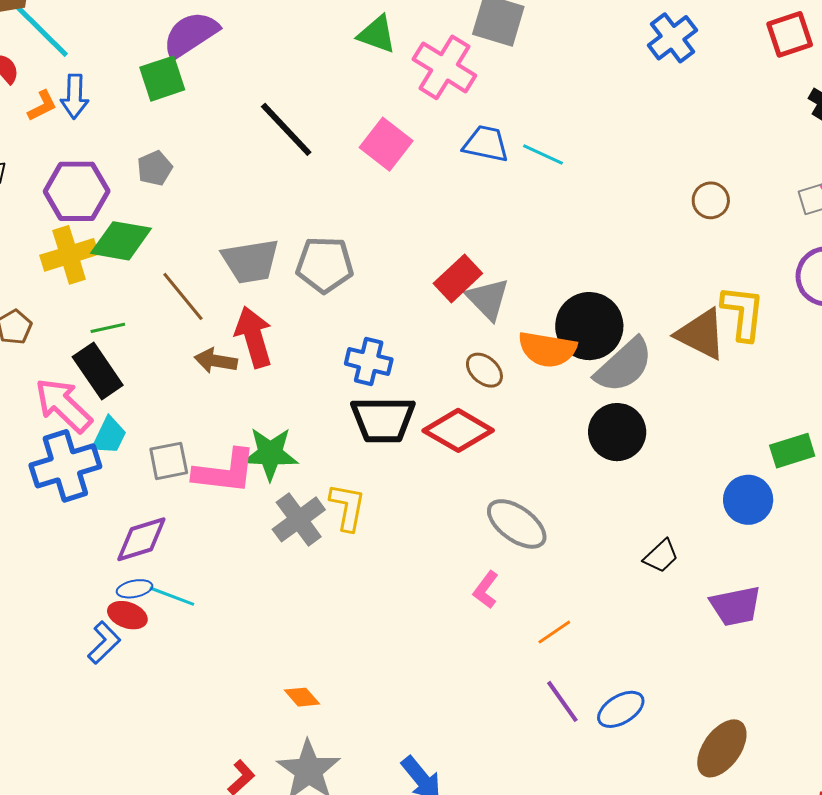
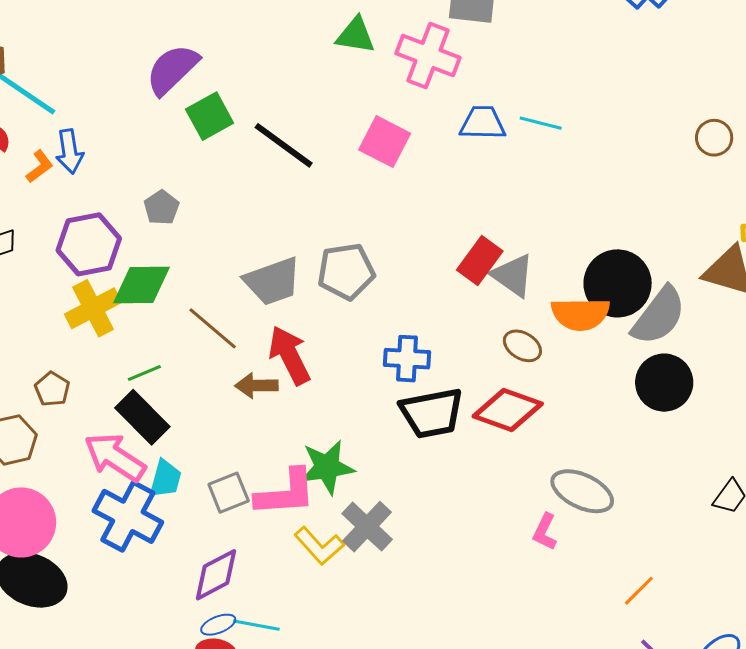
green square: (162, 79) -> (210, 116), moved
blue cross: (65, 466) -> (128, 516), turned -34
yellow L-shape: (348, 507) -> (319, 546), moved, turned 138
pink L-shape: (486, 590) -> (545, 532), moved

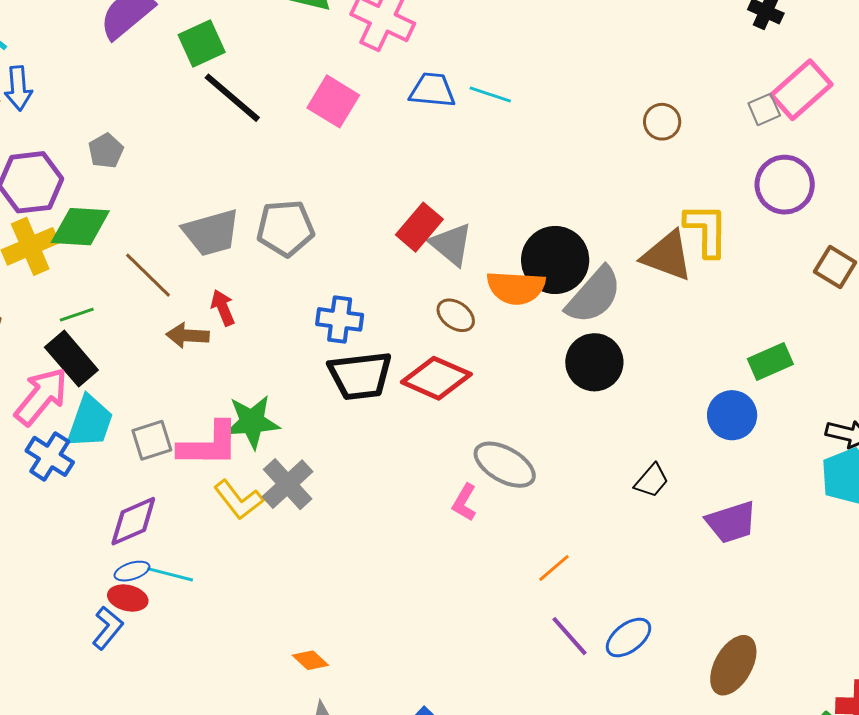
green square: (210, 116) -> (202, 44), moved
red arrow: (290, 355) -> (223, 308), size x0.6
pink arrow: (115, 457) -> (41, 396), turned 92
cyan trapezoid: (165, 479) -> (90, 422), size x1.4
blue cross: (128, 516) -> (50, 456), size x0.7

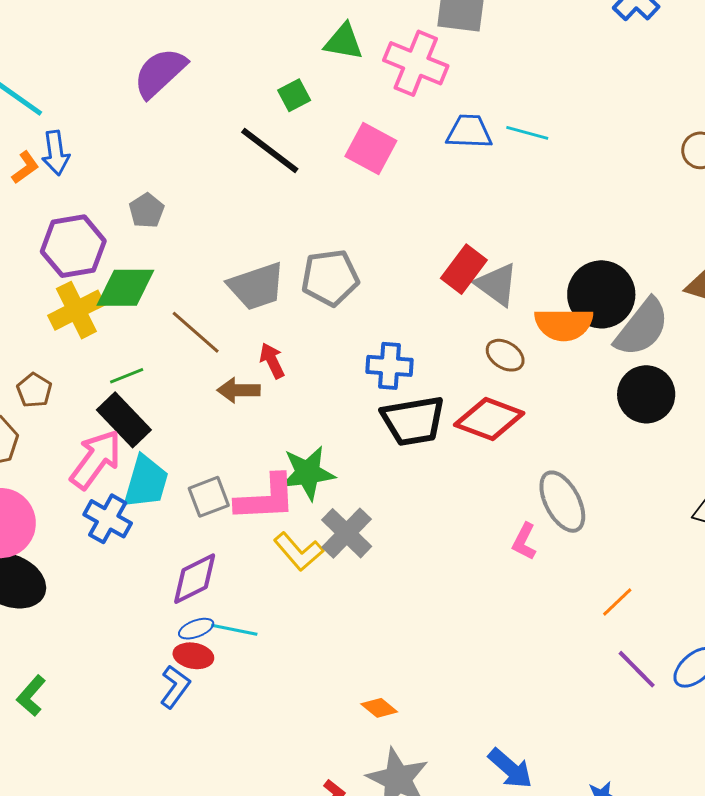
green square: (202, 44) -> (294, 95), moved, size x0.7
gray ellipse: (505, 465) -> (562, 502), turned 36

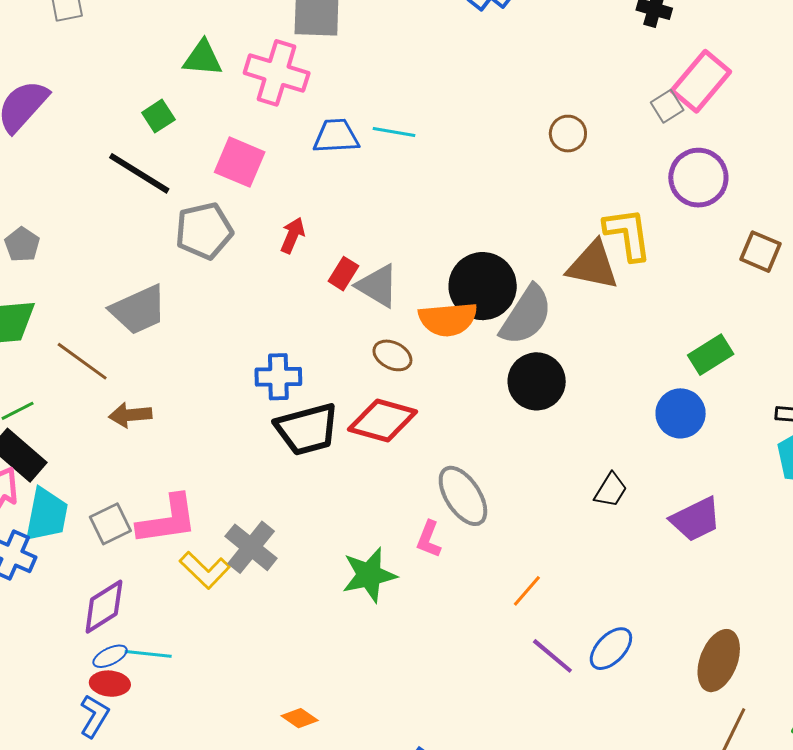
red rectangle: (464, 269) -> (343, 274), size x0.7
gray pentagon: (330, 278) -> (204, 231), moved
red arrow: (272, 361) -> (293, 235), moved, turned 54
green star: (308, 473) -> (369, 575), moved

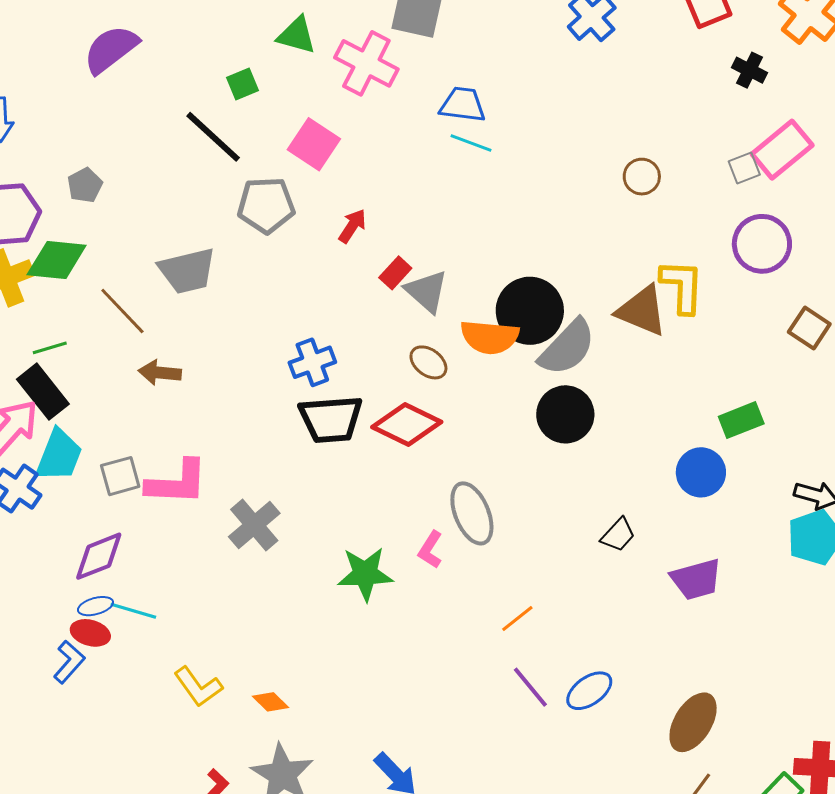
blue trapezoid: (336, 136) -> (463, 105), moved
blue cross: (278, 377) -> (312, 362), turned -30
yellow L-shape: (205, 570) -> (198, 687), moved

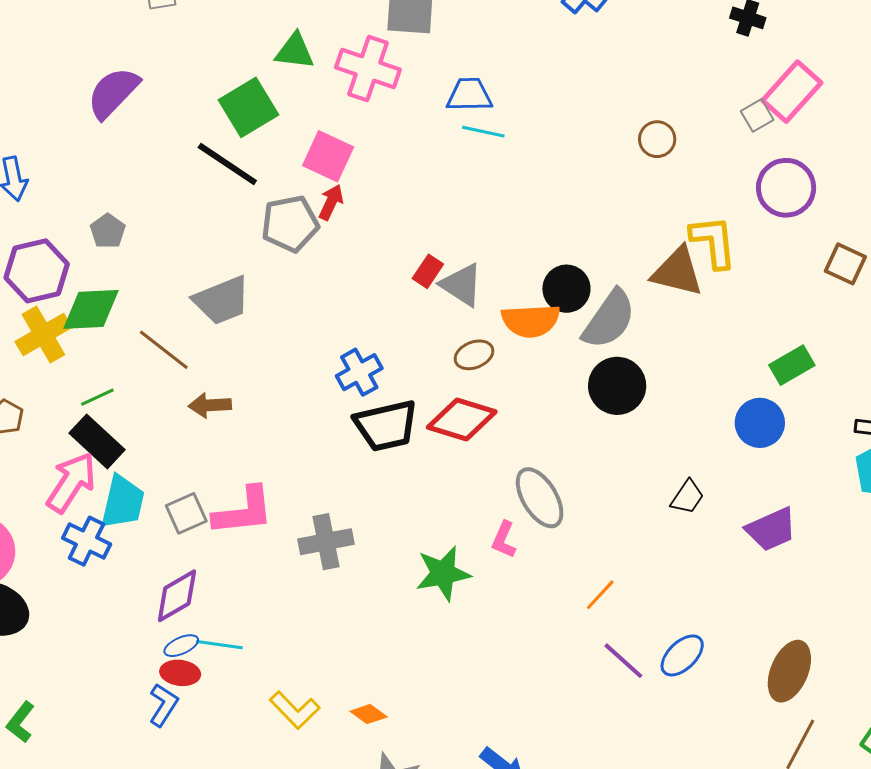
green square: (242, 84) -> (248, 107), size x1.8
red arrow: (352, 226) -> (331, 202), moved
black circle: (530, 311) -> (566, 289), size x0.7
brown ellipse: (428, 362) -> (474, 355), turned -51
gray cross: (254, 525) -> (326, 542), turned 38

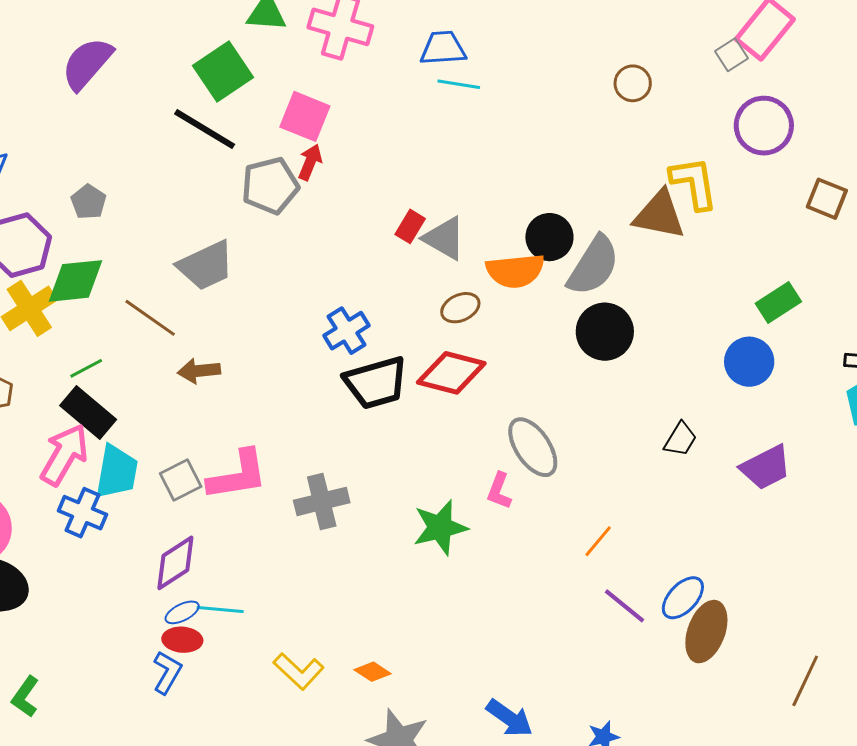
brown ellipse: (789, 671) -> (706, 632), moved

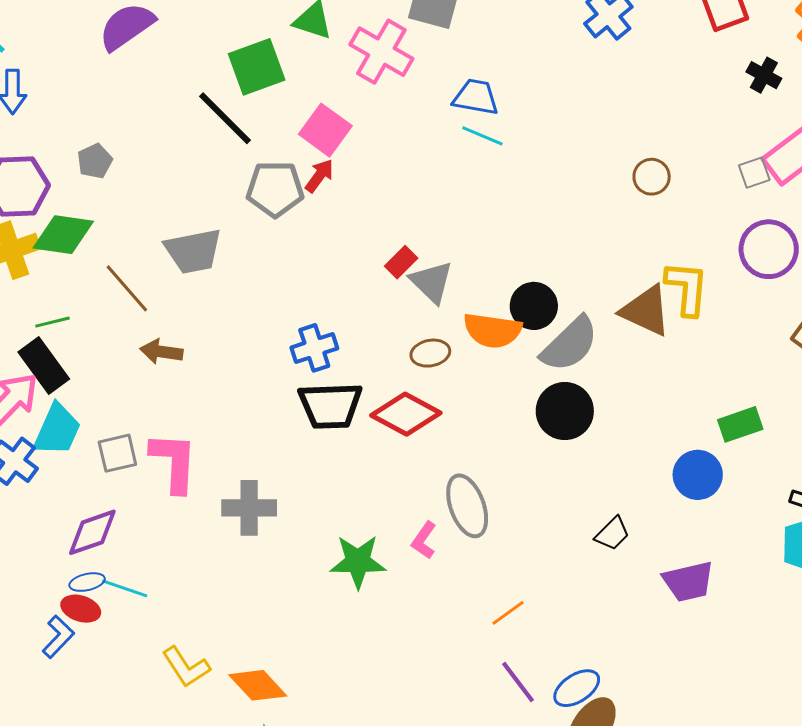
pink L-shape: (238, 475) -> (174, 462), turned -92
orange diamond: (373, 672) -> (258, 685), size x1.6

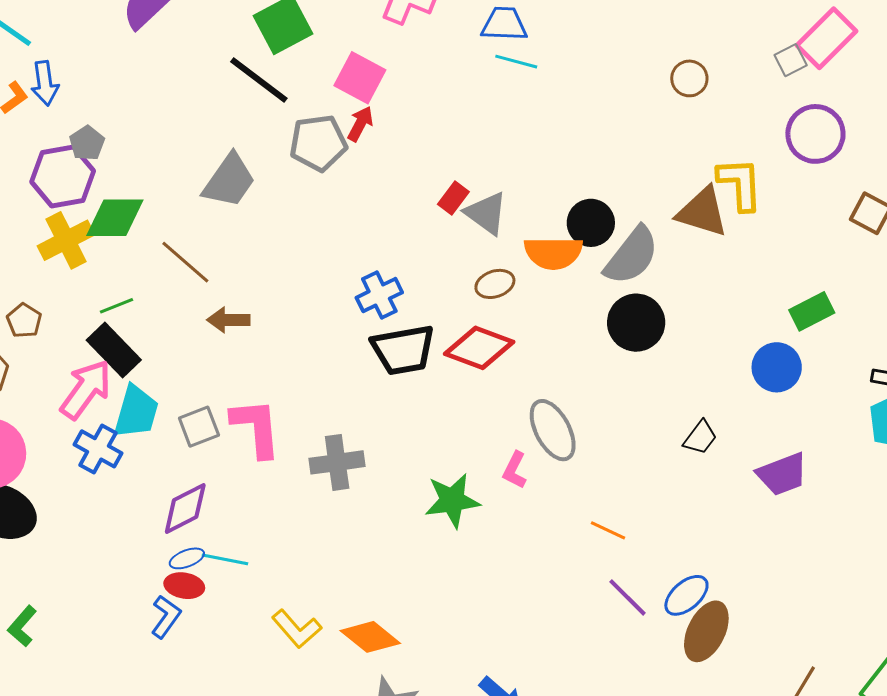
gray pentagon: (95, 161) -> (87, 143), moved
gray trapezoid: (193, 251) -> (229, 181), moved, turned -36
orange line: (508, 613) -> (608, 530), turned 69

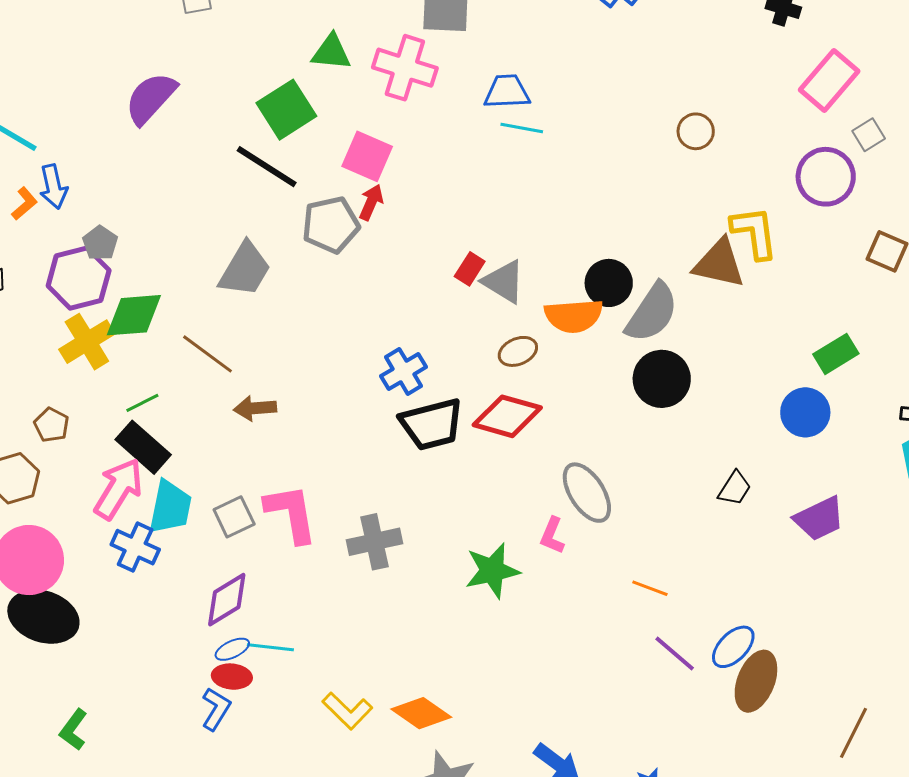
gray square: (791, 60) -> (869, 135), moved

